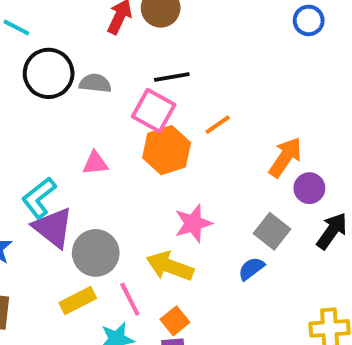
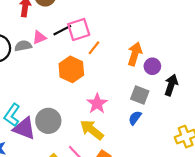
pink square: (154, 111) -> (79, 29), moved, turned -30
pink triangle: (95, 163) -> (39, 37), moved
gray circle: (96, 253) -> (48, 121), moved
yellow arrow: (170, 266) -> (92, 130), turned 35

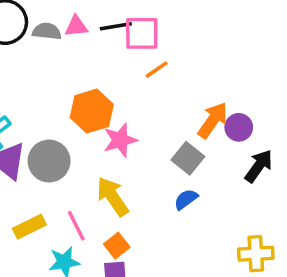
orange arrow: (135, 54) -> (213, 120), moved
orange hexagon: (71, 69) -> (92, 111), moved
gray square: (140, 95) -> (188, 158), moved
pink star: (97, 103) -> (120, 140), moved

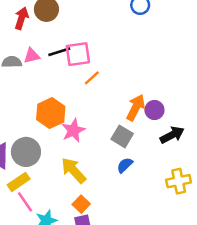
black arrow: (259, 166) -> (172, 135), turned 35
pink line: (76, 226) -> (25, 202), moved
yellow rectangle: (29, 227) -> (19, 182), moved
yellow cross: (256, 254) -> (179, 181), moved

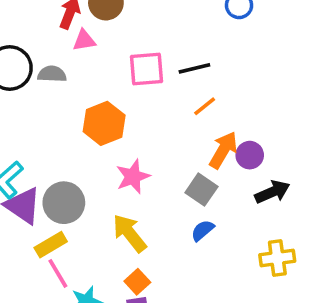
black line: (59, 52) -> (194, 68), moved
pink triangle: (32, 56) -> (84, 40), moved
orange line: (92, 78) -> (205, 106), moved
orange hexagon: (51, 113) -> (104, 123), moved

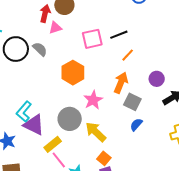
gray semicircle: (52, 74) -> (40, 49), turned 49
orange arrow: (223, 150) -> (121, 83), moved
gray circle: (64, 203) -> (70, 119), moved

